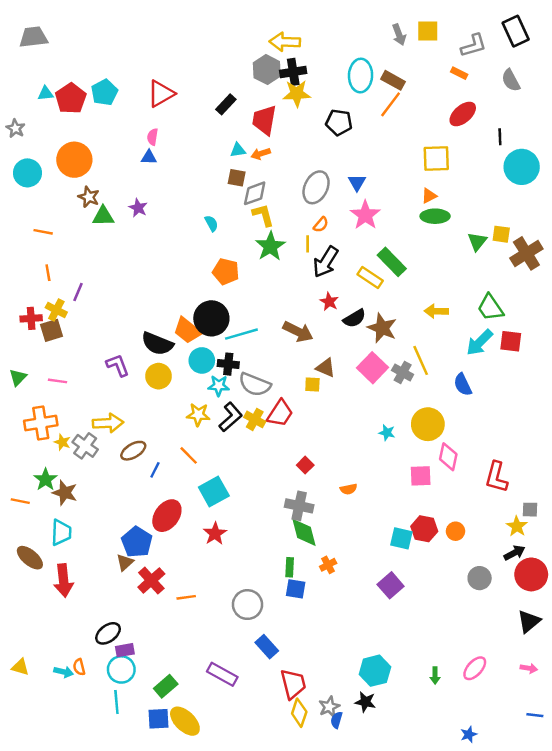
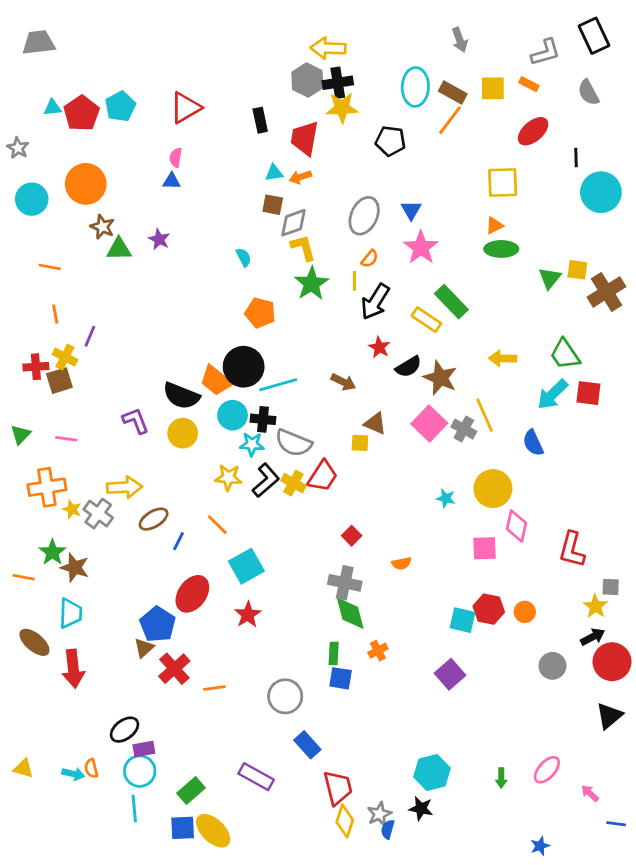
yellow square: (428, 31) -> (493, 88), moved
black rectangle: (226, 104) -> (260, 120), turned -55
brown arrow: (298, 332) -> (343, 382), size x0.7
pink arrow: (529, 668) -> (590, 793), moved, turned -147

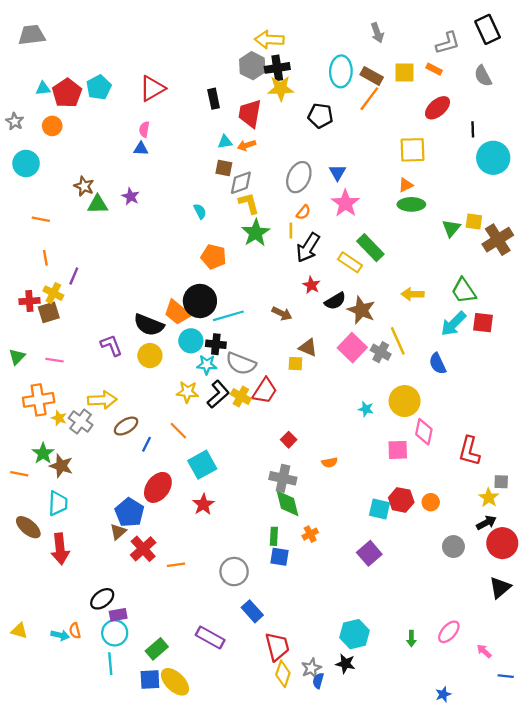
orange circle: (86, 184) -> (52, 126), moved, size x0.6

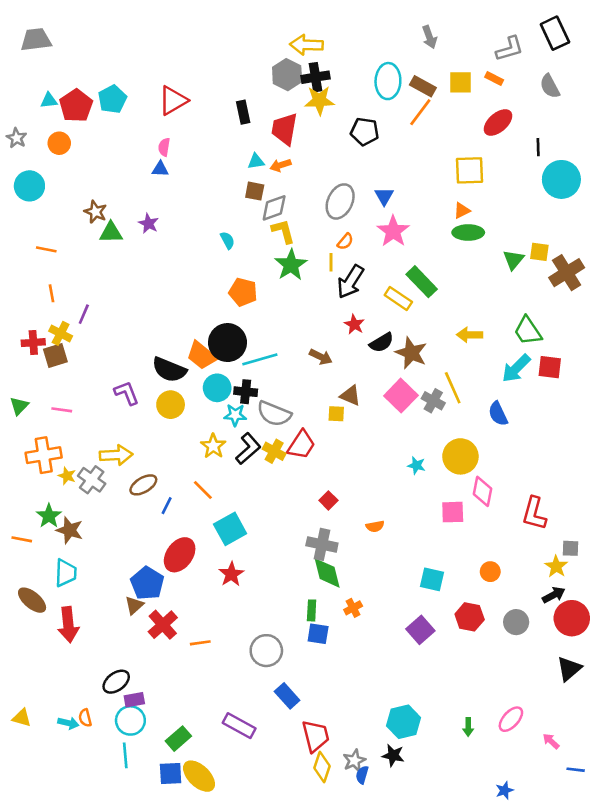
yellow star: (187, 392) -> (213, 446), turned 30
red hexagon: (401, 500) -> (470, 617), moved

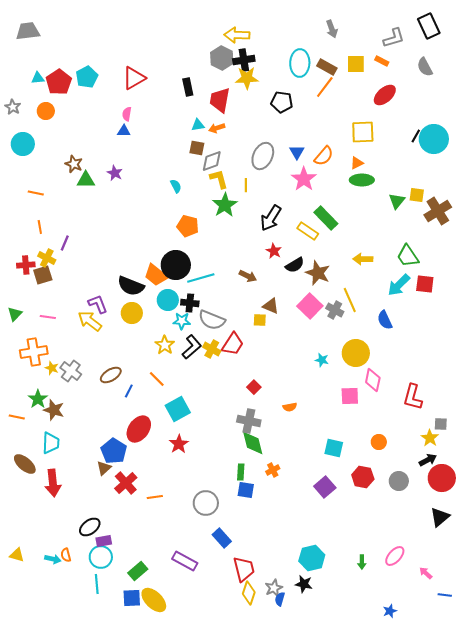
black line: (538, 147) -> (416, 136), moved, turned 32
orange semicircle: (345, 242) -> (324, 156), moved, size x1.5
yellow line: (331, 262) -> (246, 185), moved
yellow arrow: (116, 455) -> (90, 321), moved, turned -140

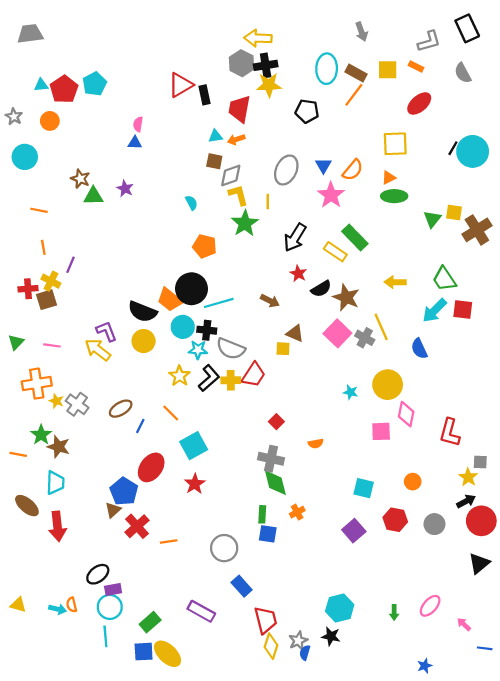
red triangle: (134, 78) -> (181, 85), moved
yellow cross: (212, 349) -> (231, 380), turned -30

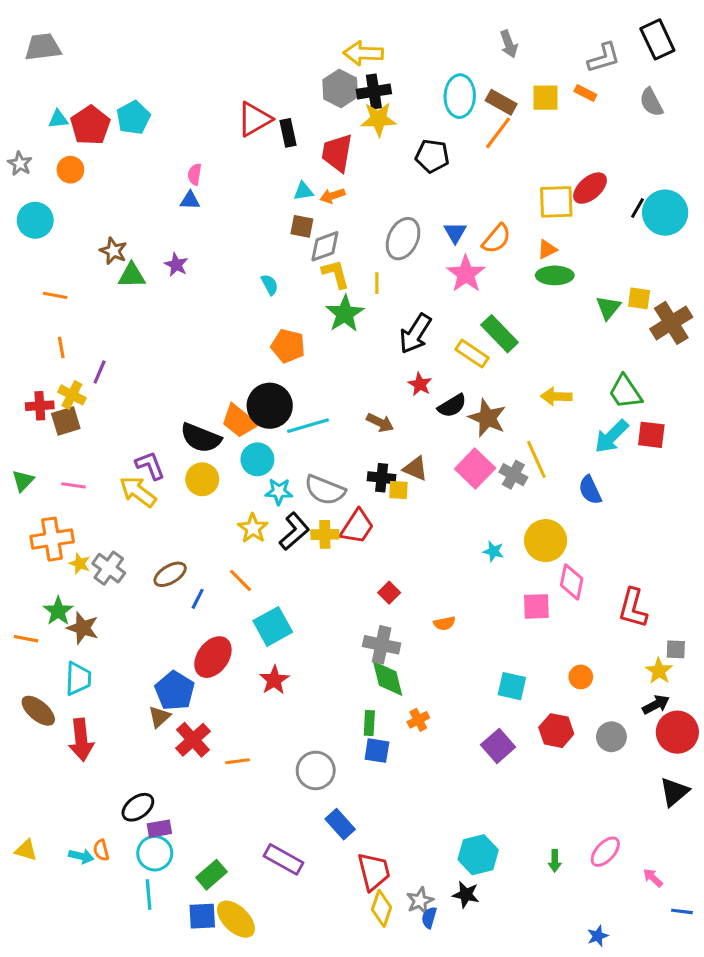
red ellipse: (419, 104) -> (590, 188), moved
black cross: (207, 330) -> (382, 478), moved

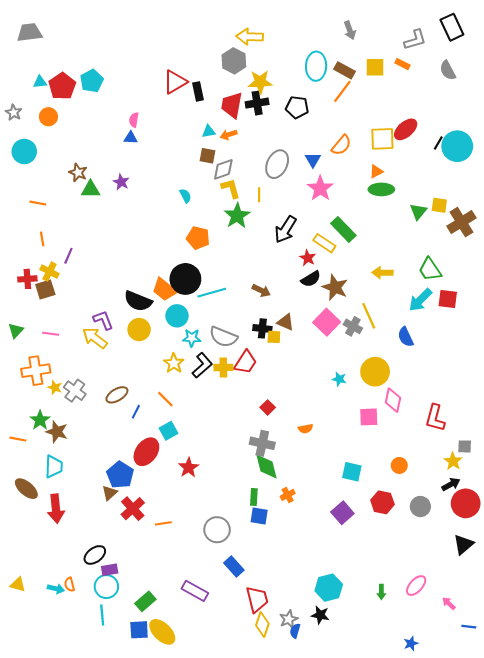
black cross: (374, 92) -> (257, 103), moved
orange semicircle: (497, 239) -> (341, 145), moved
red star: (420, 384) -> (308, 258), moved
cyan square: (273, 626) -> (169, 431), moved, size x0.7

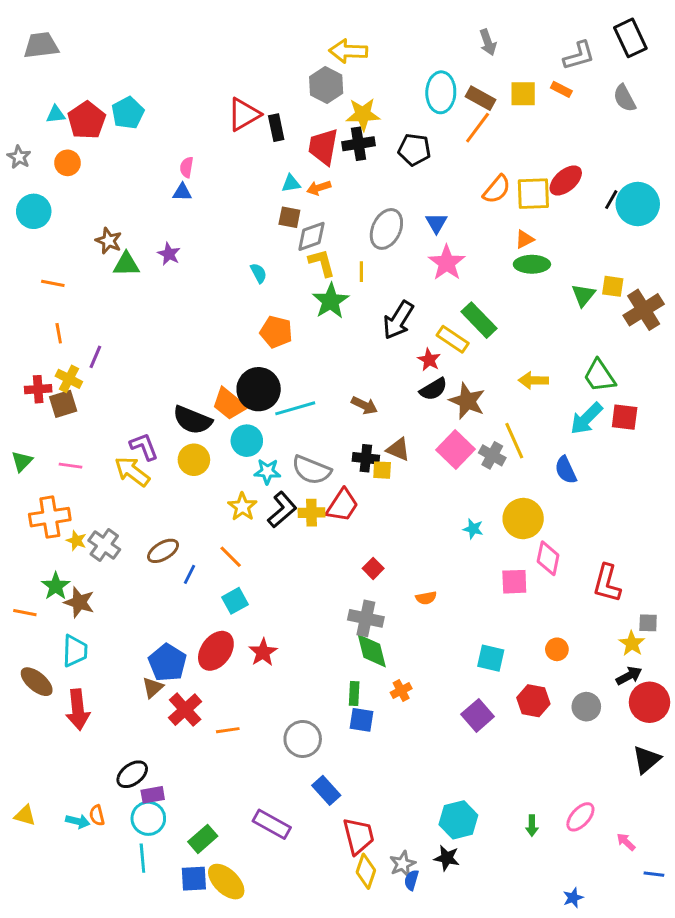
orange semicircle: (341, 145) -> (497, 189), moved
red ellipse: (146, 452) -> (216, 651), moved

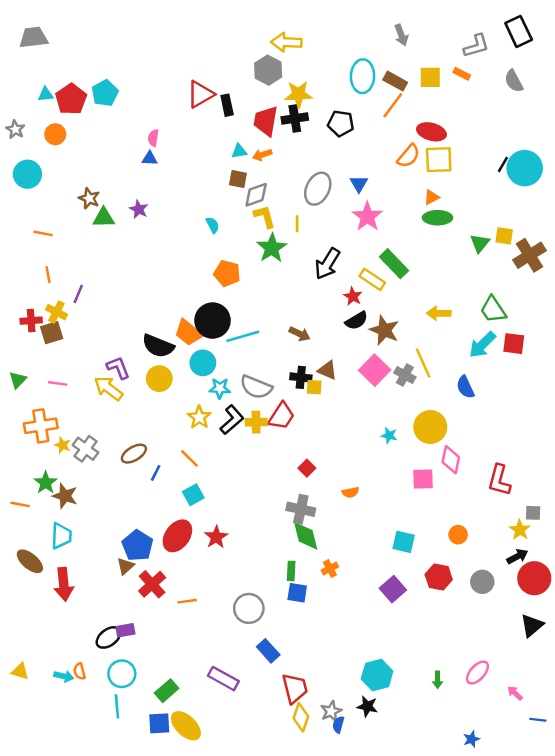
red ellipse: (566, 180) -> (431, 132), moved, turned 56
purple rectangle: (153, 795) -> (125, 630), moved

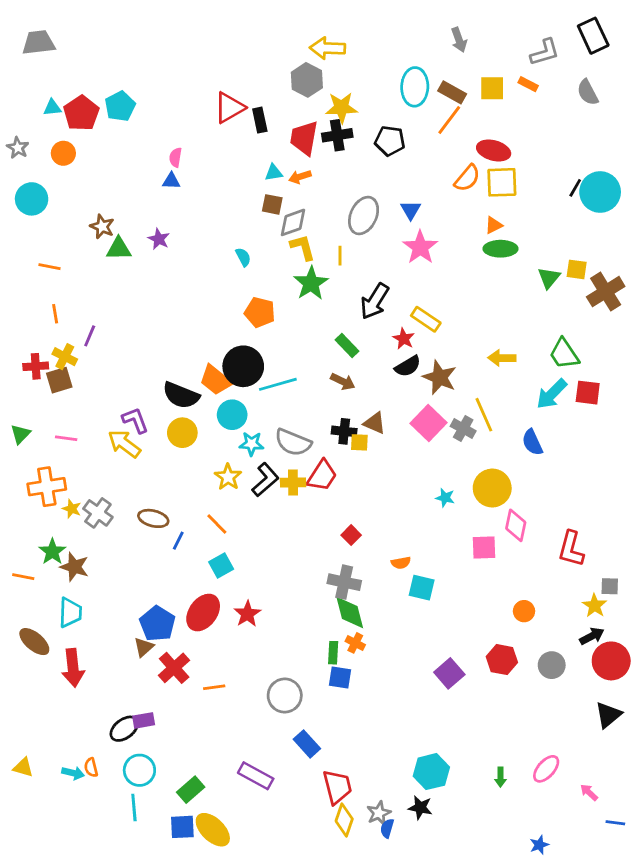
green rectangle: (394, 264) -> (347, 346), moved, size x0.7
brown ellipse: (134, 454) -> (153, 518), turned 45
cyan square: (404, 542) -> (422, 588), moved
orange cross: (330, 569) -> (355, 643), moved, turned -35

